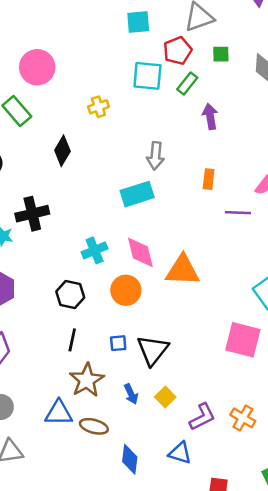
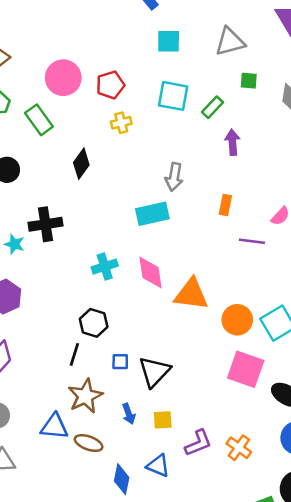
red pentagon: (178, 51) -> (110, 85), moved
orange circle: (126, 290) -> (237, 320), moved
black hexagon: (70, 295) -> (94, 323), moved
yellow square: (165, 397) -> (163, 420), turned 36
blue triangle: (180, 453) -> (158, 466), moved

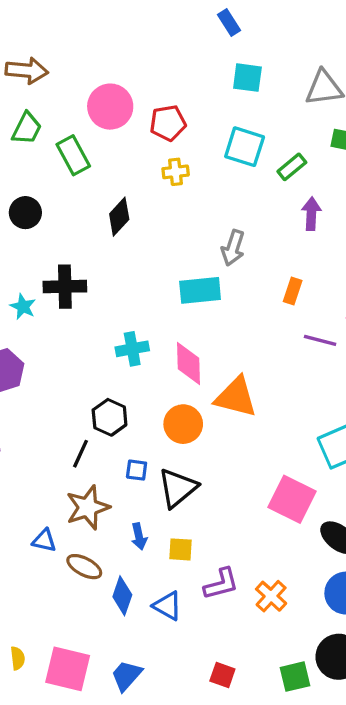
orange circle: (237, 320) -> (183, 424), moved
blue triangle: (54, 426) -> (44, 541), size x0.7
blue diamond: (122, 479) -> (122, 596), moved

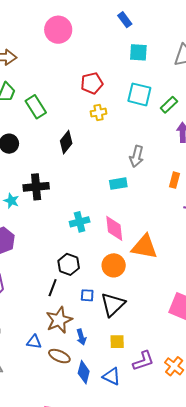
pink circle: (110, 107) -> (58, 30), moved
cyan rectangle: (200, 290) -> (118, 184), size x0.7
blue arrow: (139, 536) -> (81, 337), moved

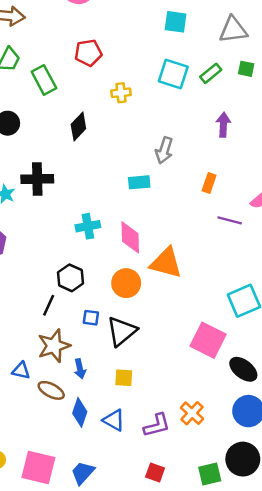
red pentagon: (92, 83) -> (88, 53), moved
green rectangle: (169, 105) -> (211, 73), moved
purple L-shape: (143, 361) -> (157, 425), moved

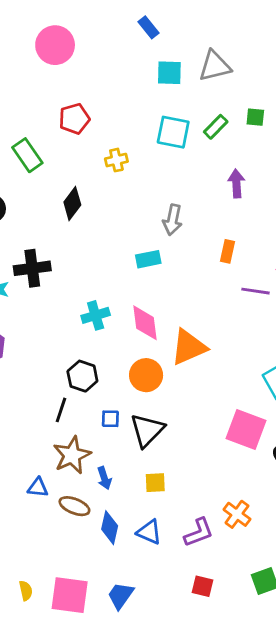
gray triangle: (233, 30) -> (215, 66), moved
orange triangle: (166, 263) -> (189, 347), turned -32

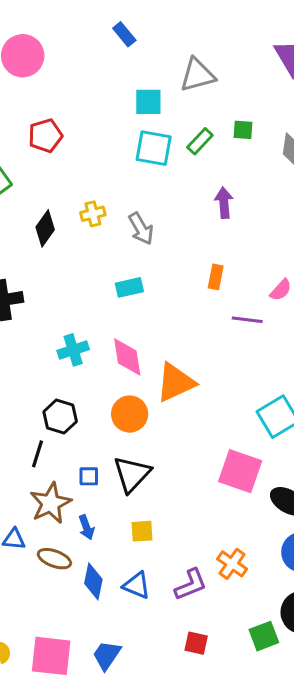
cyan square: (169, 73) -> (148, 102), moved
yellow cross: (116, 160) -> (93, 214), moved
gray arrow: (173, 220) -> (141, 229), moved, turned -40
blue square: (110, 419) -> (89, 476), moved

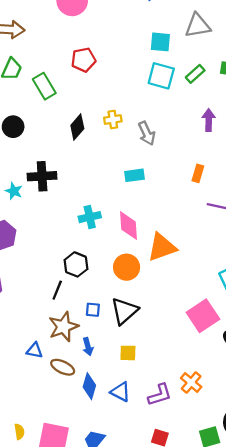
pink square: (240, 471) -> (203, 316), turned 32

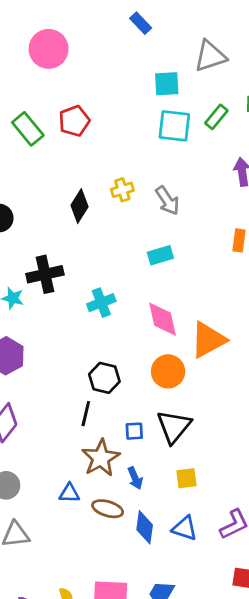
green rectangle: (44, 86) -> (28, 129), moved
cyan cross: (90, 217) -> (101, 303), moved

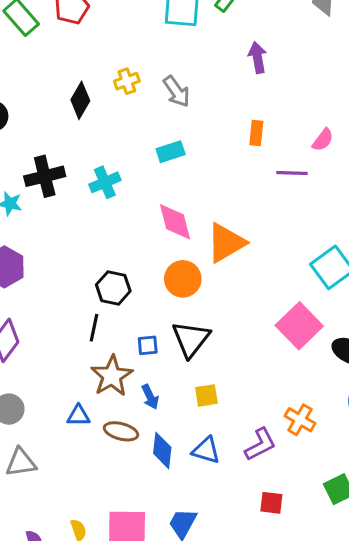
cyan cross: (101, 303) -> (105, 182), moved

